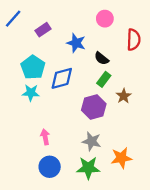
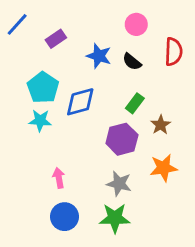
black semicircle: (102, 58) -> (132, 62), moved
orange star: (121, 158) -> (163, 168), moved

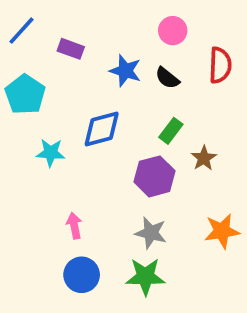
purple rectangle: (56, 39) -> (71, 49), turned 54
cyan pentagon: (43, 88) -> (25, 94), moved
orange star: (163, 168) -> (222, 231), moved

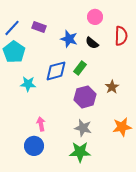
blue line: (21, 31) -> (12, 28), moved
green rectangle: (171, 131) -> (80, 68), moved
blue circle: (82, 275) -> (34, 146), moved

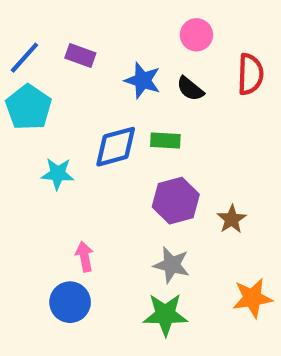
green rectangle: (80, 68) -> (165, 141), turned 56
brown star: (112, 87) -> (232, 219), moved
orange star: (122, 127) -> (252, 298), moved

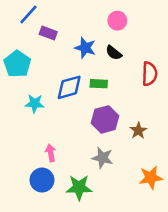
blue line: (24, 58) -> (28, 14), moved
red semicircle: (250, 74) -> (149, 74), moved
green star: (165, 315) -> (79, 187), moved

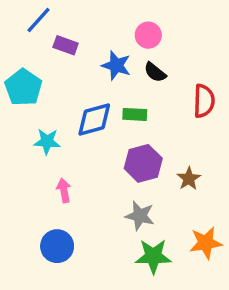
pink circle: (117, 21) -> (148, 35), moved
pink arrow: (51, 153) -> (64, 190), moved
green star: (79, 187) -> (153, 256), moved

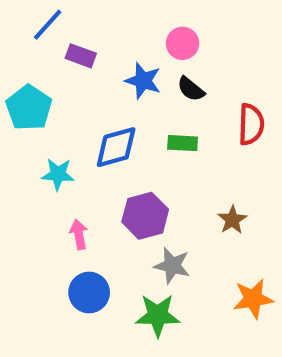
green rectangle: (135, 114) -> (183, 143), moved
purple hexagon: (143, 163) -> (145, 216), moved
blue circle: (57, 246) -> (89, 293), moved
green star: (153, 256) -> (158, 315), moved

